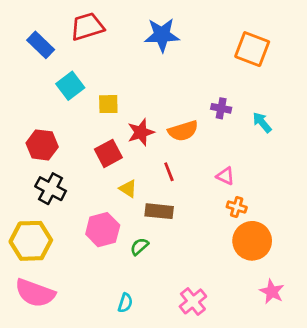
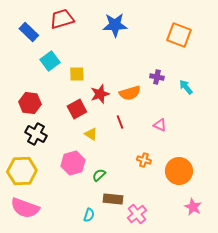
orange cross: (237, 207) -> (144, 160), moved
brown rectangle: (159, 211) -> (113, 199), moved

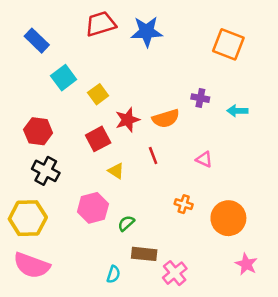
red trapezoid: (62, 19) -> (101, 24), moved
yellow square: (77, 74) -> (98, 94), turned -35
cyan arrow: (186, 87) -> (237, 111), turned -49

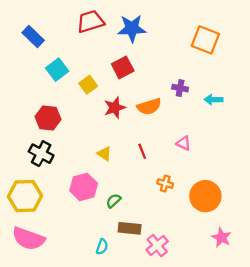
red hexagon: (38, 131) -> (48, 118), moved
red square: (98, 139) -> (123, 67), moved
red line: (153, 156) -> (142, 151), moved

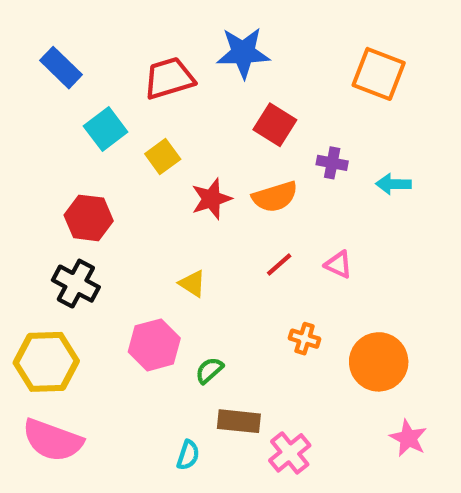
red trapezoid: (90, 21) -> (169, 78), moved
red square: (123, 67) -> (275, 125), moved, turned -30
red line: (142, 151) -> (279, 264), moved, turned 70

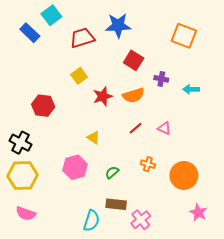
cyan square: (106, 129) -> (51, 15), moved
black cross: (76, 284) -> (21, 143), moved
green semicircle: (209, 370) -> (112, 172), moved
pink semicircle: (53, 440) -> (26, 213), size x0.7
cyan semicircle: (188, 455) -> (91, 221), size x1.5

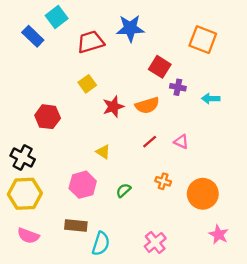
red square: (134, 60) -> (160, 67), moved
brown rectangle: (116, 204) -> (76, 225), moved

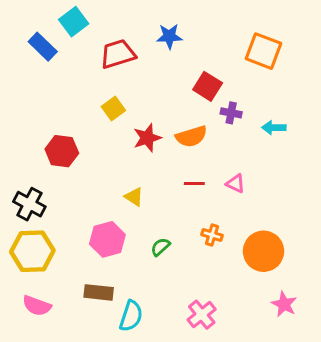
blue star: (130, 28) -> (169, 36), size x0.7
red line: (150, 142) -> (194, 184), turned 42

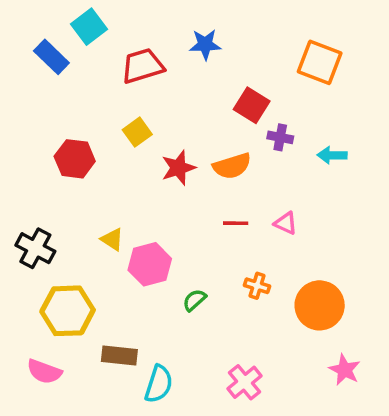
red hexagon: (62, 151) -> (75, 159), moved
yellow triangle: (134, 197) -> (112, 239), moved
pink hexagon: (107, 239) -> (150, 264), moved
yellow hexagon: (32, 251) -> (68, 311), moved

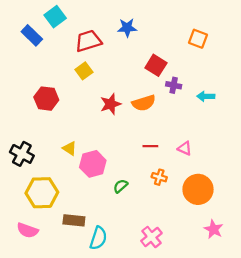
orange square: (320, 62) -> (198, 39), size x0.7
yellow square: (137, 132) -> (84, 71), moved
red line: (236, 223) -> (150, 146), moved
pink triangle: (286, 223) -> (185, 148), moved

